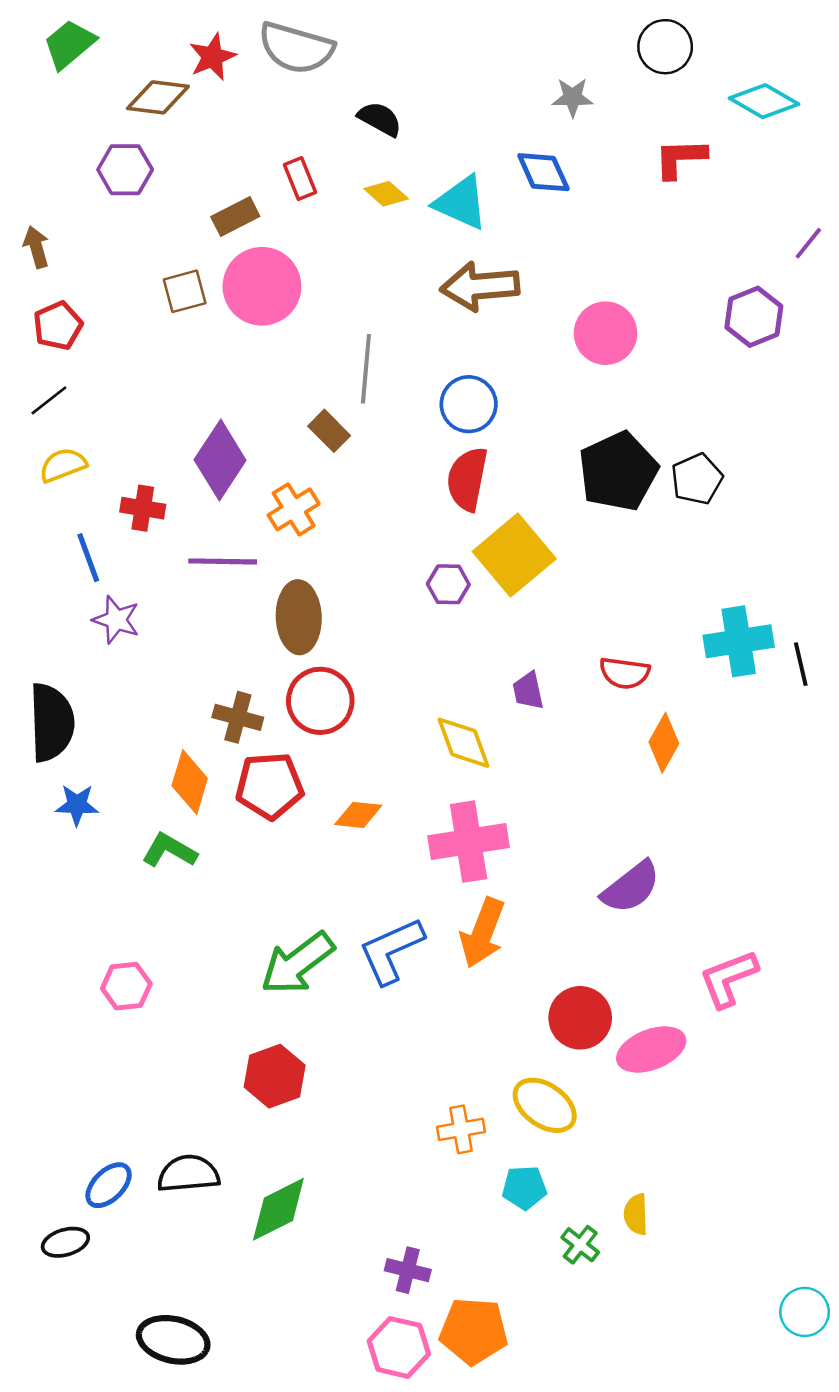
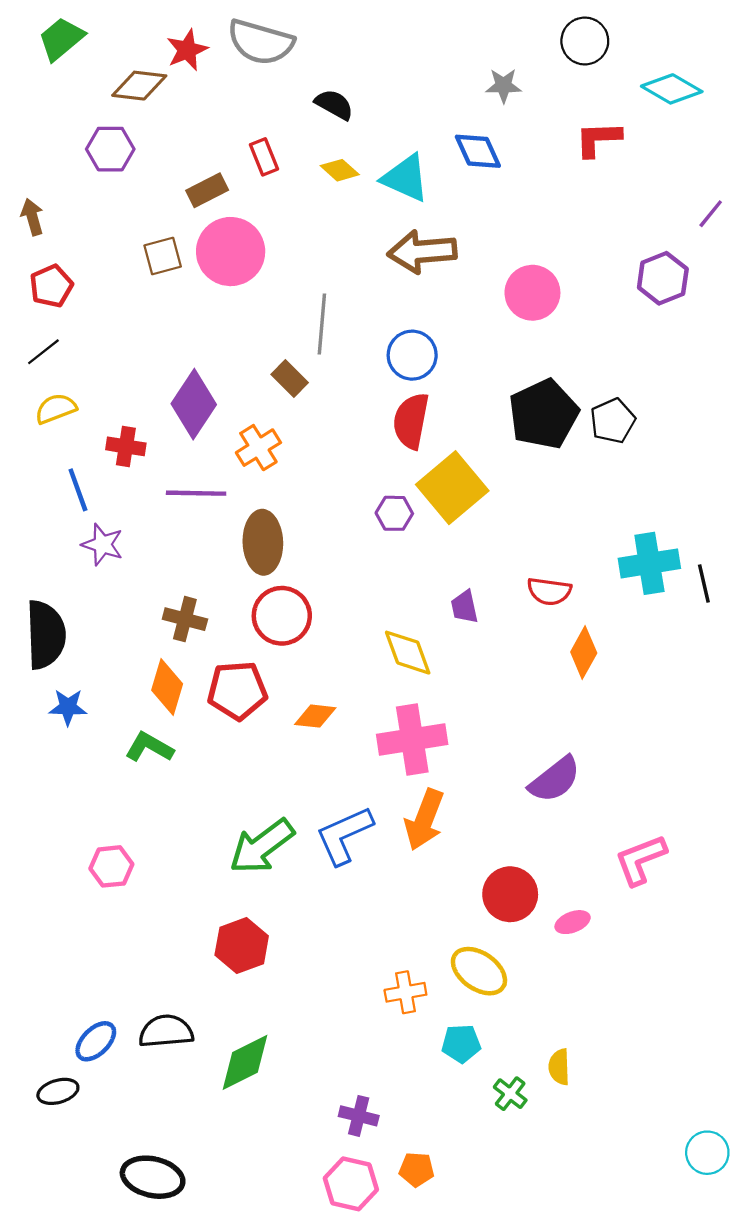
brown cross: (238, 717) -> (185, 619), moved
pink ellipse: (651, 1050) -> (573, 922), size x0.6
orange pentagon: (474, 1331) -> (417, 1169), size x0.6

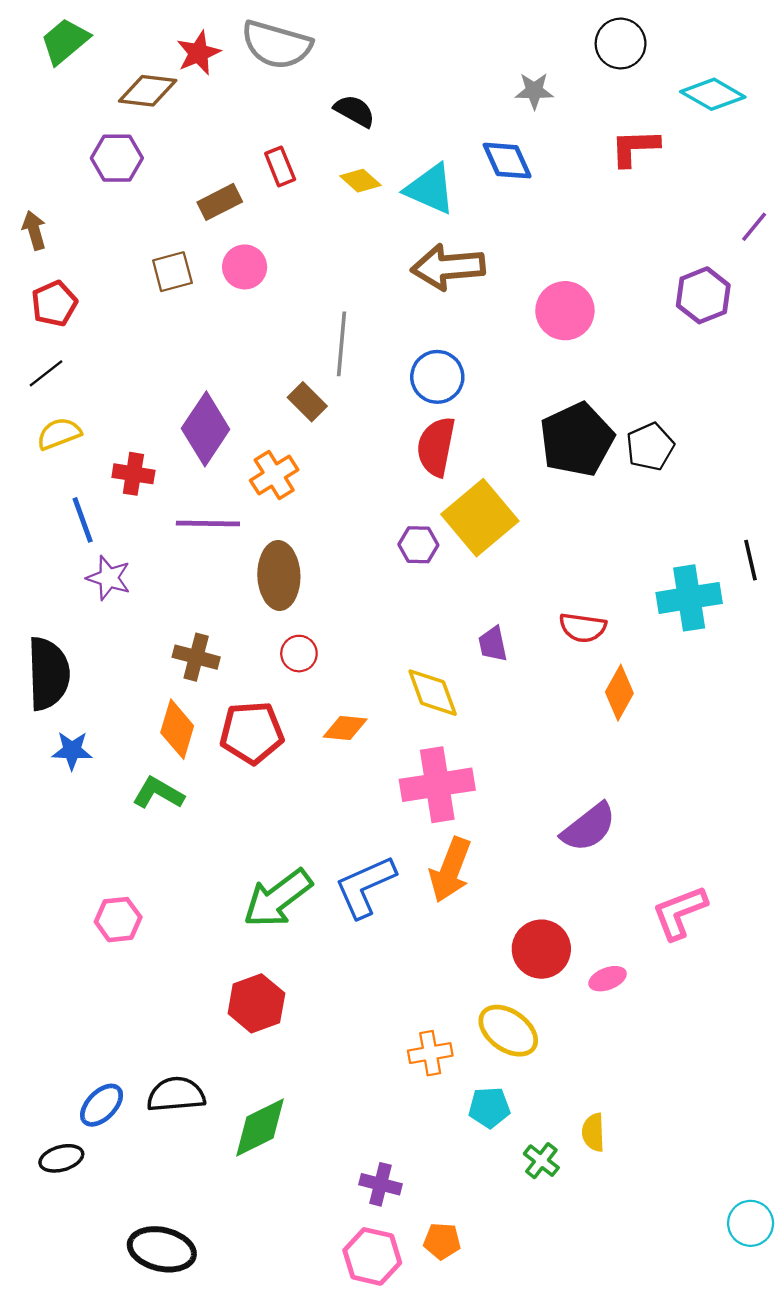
pink circle: (231, 252) -> (245, 267), size x0.6
black line: (704, 583) -> (751, 560), moved
red circle: (282, 616) -> (299, 654), size x0.6
orange diamond: (315, 716) -> (345, 728), moved

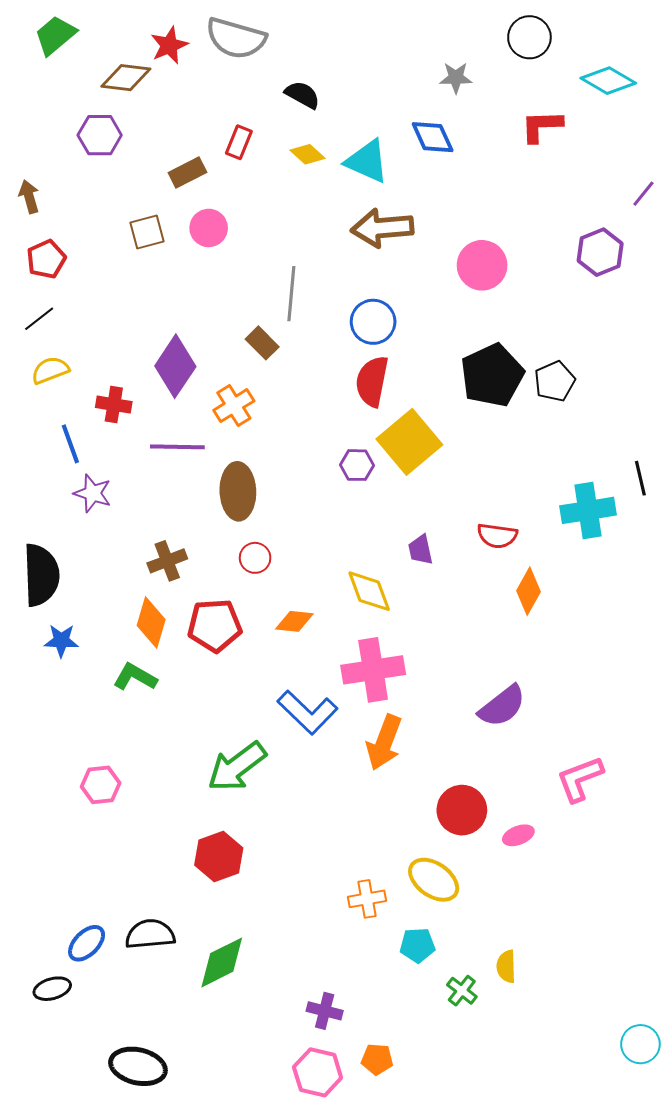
red rectangle: (280, 166) -> (239, 142), turned 44
brown cross: (196, 657) -> (167, 561), turned -36
blue L-shape: (365, 886) -> (307, 712), moved, turned -112

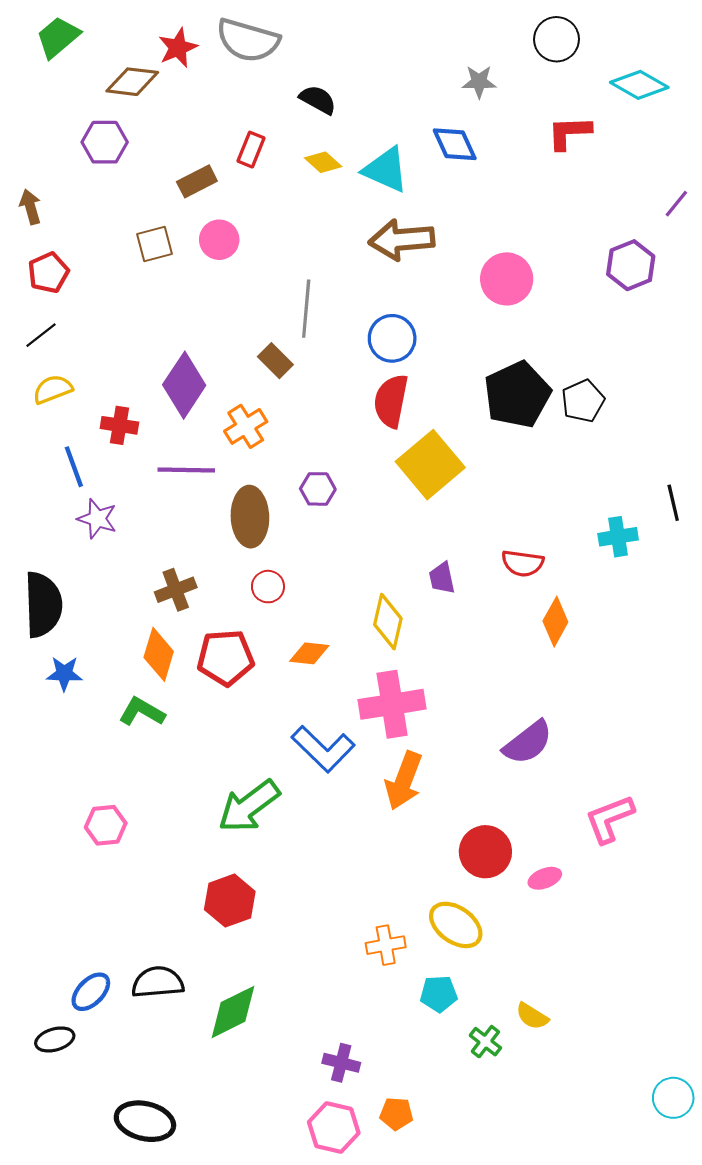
purple hexagon: (357, 465) -> (318, 489), moved
cyan cross: (588, 510) -> (618, 537), size x0.7
yellow diamond: (369, 591) -> (388, 622), turned 33
yellow semicircle: (506, 966) -> (532, 1016), turned -56

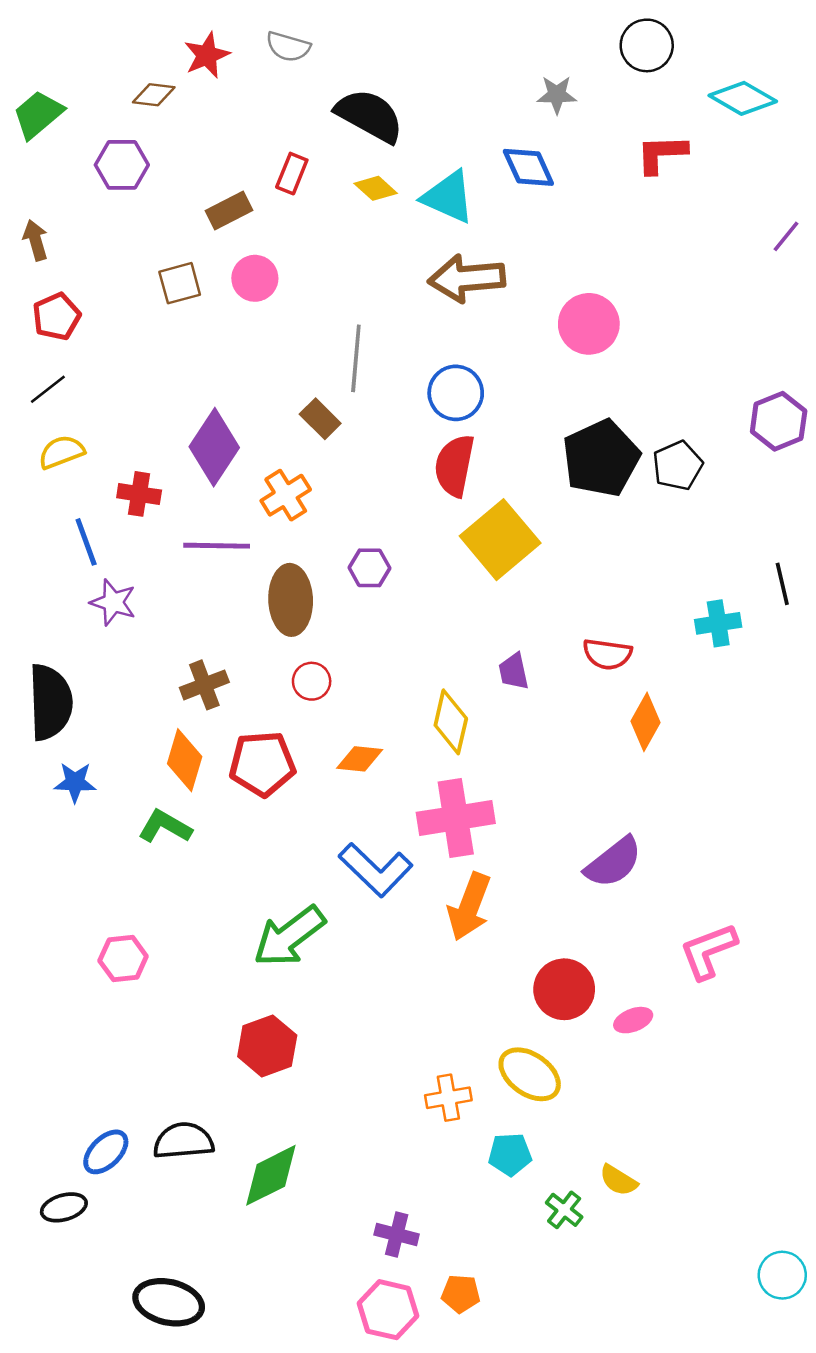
green trapezoid: (58, 37) -> (38, 114), moved
gray semicircle: (248, 40) -> (288, 47), size x0.6
brown diamond: (132, 82) -> (154, 95), size x0.7
black semicircle: (318, 100) -> (369, 116), size x1.6
purple hexagon: (631, 265) -> (779, 421), moved

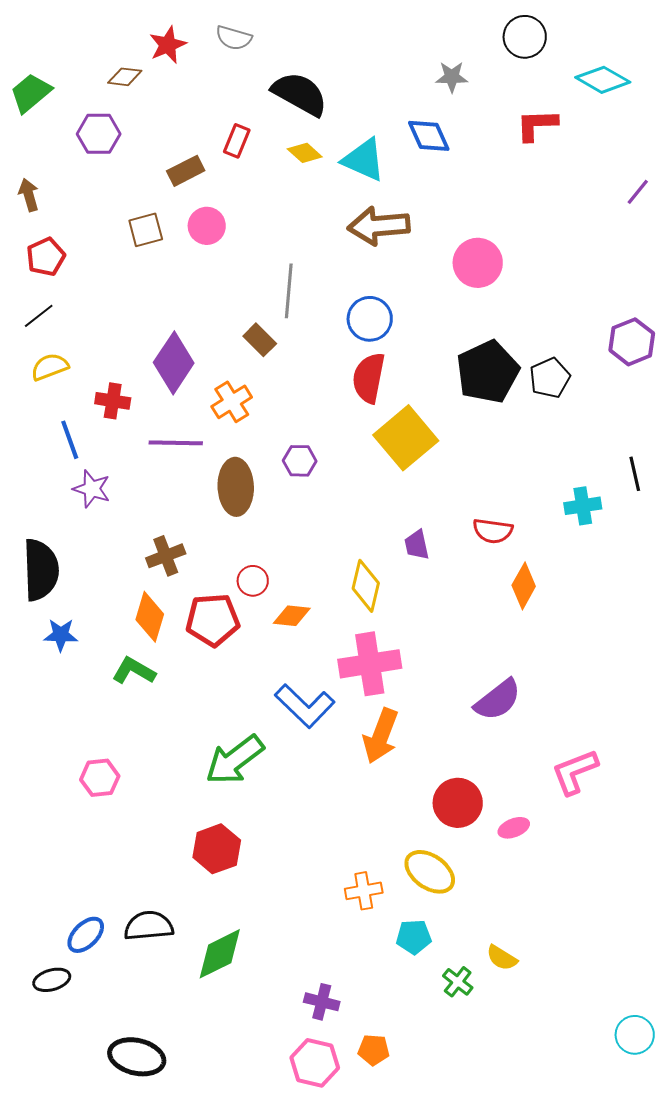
red circle: (312, 681) -> (253, 581), moved

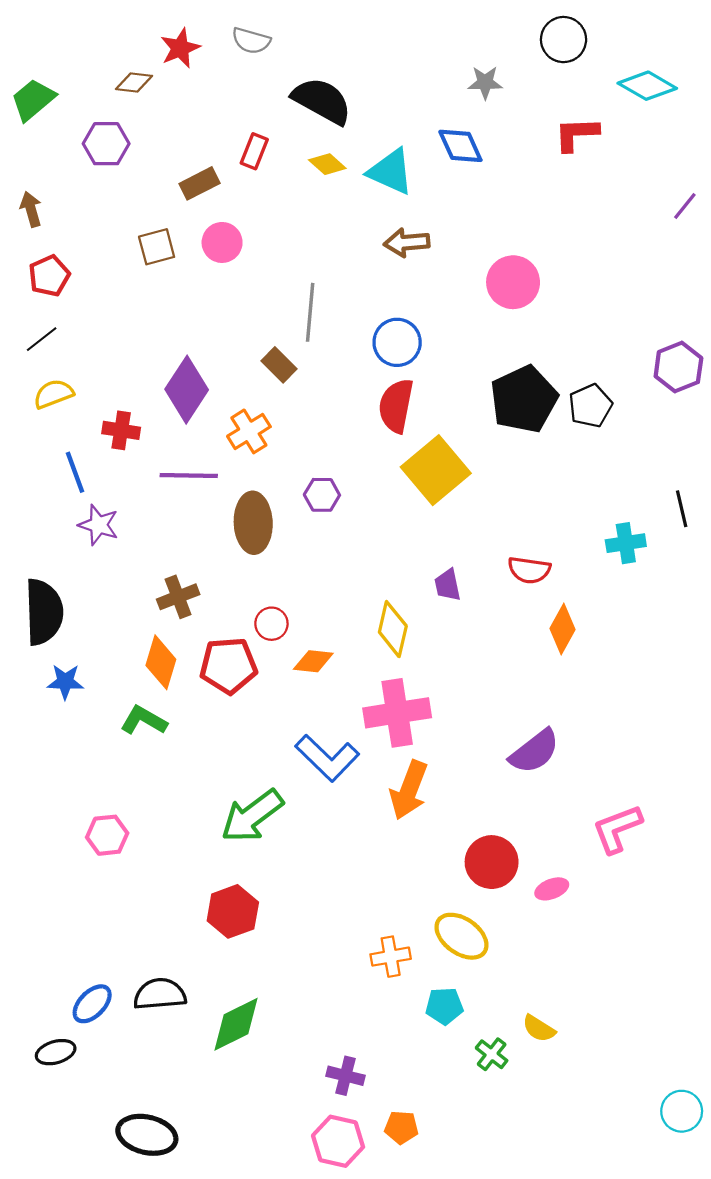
brown arrow: (379, 226) -> (407, 242), size x0.7

